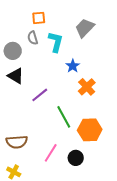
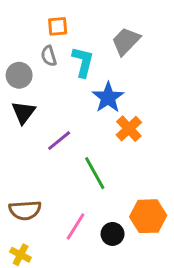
blue star: (73, 66) -> (108, 98), size x1.5
black triangle: (16, 76) -> (24, 112), turned 36
orange hexagon: (90, 130) -> (148, 216), moved

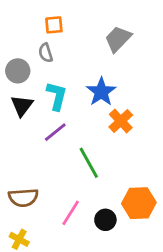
cyan L-shape: (83, 62) -> (57, 96), moved

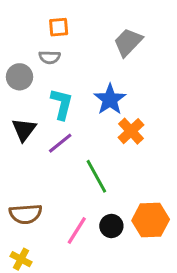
gray semicircle: (46, 53) -> (50, 57), turned -72
black triangle: (22, 106) -> (24, 130), moved
black circle: (105, 220) -> (111, 226), moved

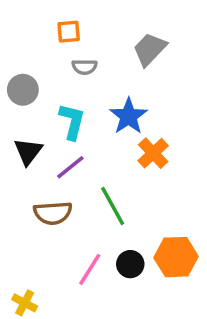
gray semicircle: (50, 57) -> (84, 67), moved
brown semicircle: (26, 214) -> (53, 213), moved

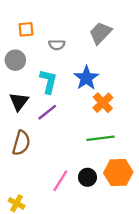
orange square: (69, 32) -> (26, 29), moved
green line: (113, 206) -> (100, 138), moved, turned -68
brown semicircle: (53, 213) -> (21, 143), moved, turned -70

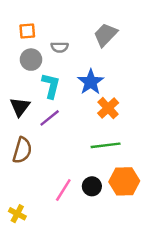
gray circle: (15, 60) -> (31, 60), moved

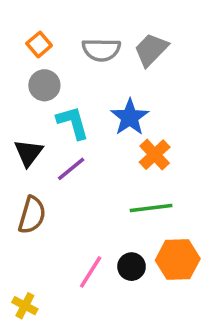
orange square: (27, 31) -> (39, 44), turned -35
gray semicircle: (60, 47) -> (101, 50), moved, size x1.5
cyan L-shape: (51, 86) -> (73, 123), turned -30

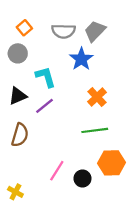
gray circle: (44, 85) -> (18, 53), moved
blue star: (130, 117) -> (81, 59), moved
black triangle: (28, 153) -> (18, 96), turned 30
black circle: (132, 267) -> (82, 178), moved

